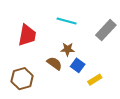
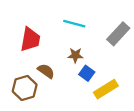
brown semicircle: (54, 63) -> (46, 71), moved
yellow rectangle: (95, 80) -> (106, 89), size x1.5

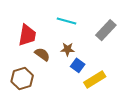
brown semicircle: (46, 71) -> (42, 54), moved

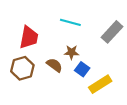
brown semicircle: (42, 54) -> (54, 65), moved
brown hexagon: (22, 78) -> (22, 68), moved

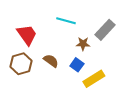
red trapezoid: (29, 37) -> (27, 35), turned -45
brown star: (71, 52) -> (83, 44), moved

